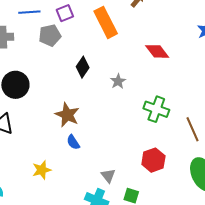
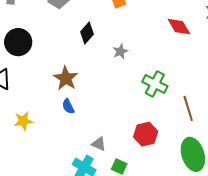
red diamond: (157, 51) -> (179, 27), moved
yellow star: (42, 170) -> (23, 121), moved
gray triangle: (108, 176) -> (99, 144), turned -35

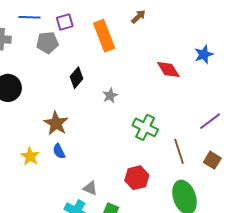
yellow star: (23, 121) -> (30, 156), moved, turned -30

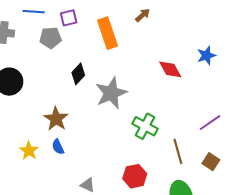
gray star: (110, 96) -> (111, 93), size x2.0

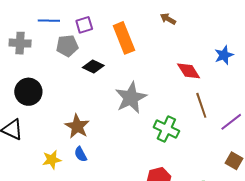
brown arrow: (143, 15) -> (168, 19), moved, turned -105
black diamond: (78, 74) -> (93, 67), moved, turned 75
yellow star: (29, 151) -> (52, 160), turned 30
brown line: (178, 151) -> (201, 105), moved

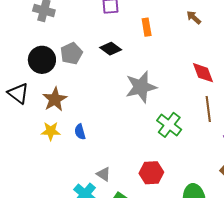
orange rectangle: (124, 38) -> (147, 27), size x0.6
gray pentagon: (67, 46) -> (71, 53), moved, turned -30
brown star: (77, 126) -> (55, 99), moved

